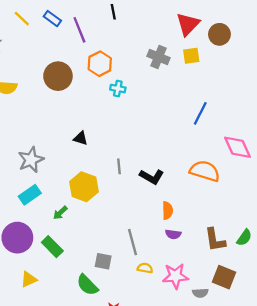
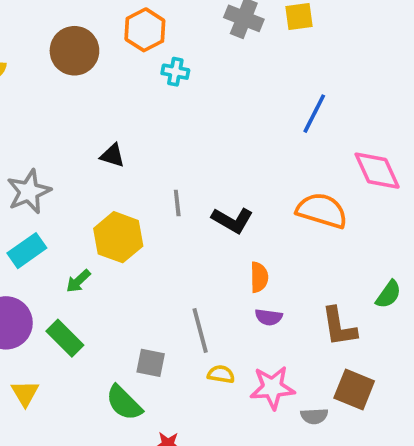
green semicircle: (244, 238) -> (388, 294), moved
yellow triangle: (29, 279) -> (25, 393), turned -36

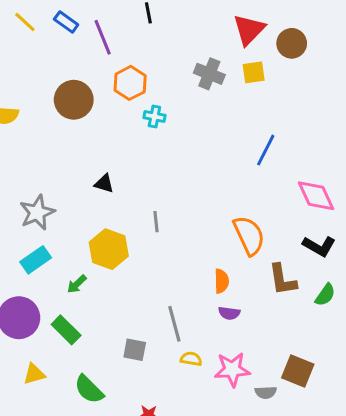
orange semicircle: (322, 211) -> (249, 235), moved, turned 48
black L-shape: (232, 220) -> (319, 246), moved
brown L-shape: (339, 327) -> (283, 280), moved
yellow triangle: (25, 393) -> (34, 374), turned 45
green semicircle: (124, 403) -> (89, 389), moved

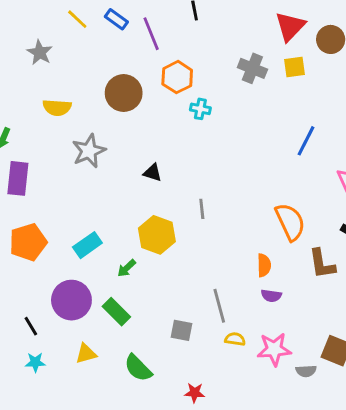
gray star: (37, 213) -> (89, 151), moved

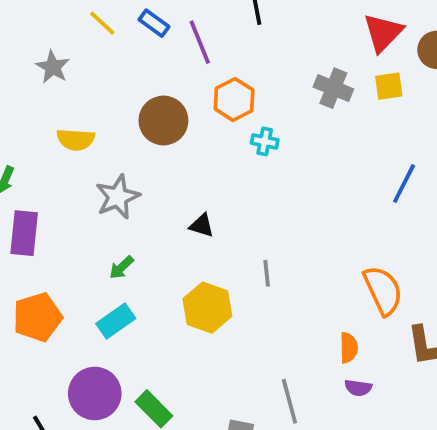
green arrow: (126, 268) -> (121, 268), moved

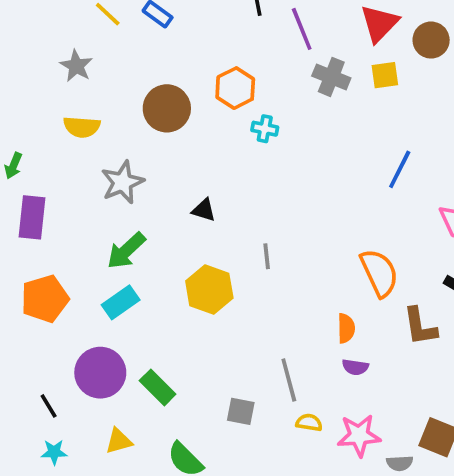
purple line: (200, 42) -> (302, 29), moved
gray star: (53, 67) -> (76, 66), moved
green arrow: (121, 268) -> (126, 251), size x1.6

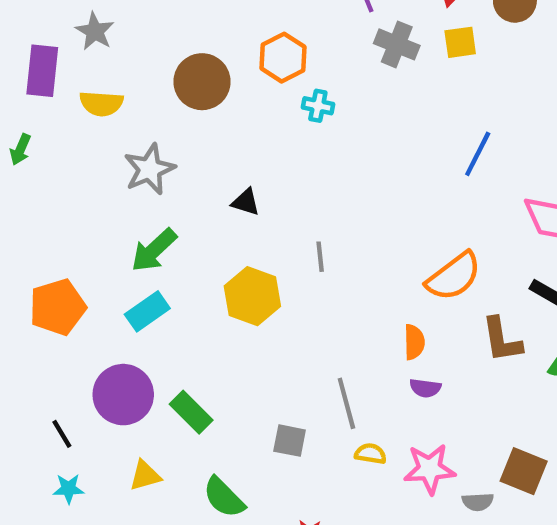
purple rectangle: (32, 217) -> (42, 71), moved
orange semicircle: (379, 273) -> (454, 276), turned 78

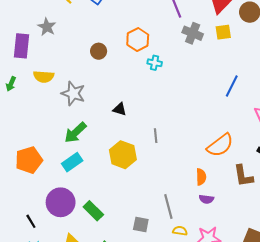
brown circle: (202, 82) -> (99, 51), size x0.6
yellow semicircle: (101, 104) -> (44, 77), moved
gray star: (149, 169) -> (73, 93), turned -30

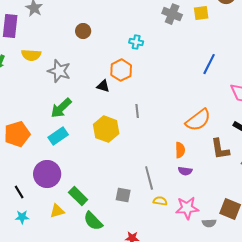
orange hexagon: (138, 40) -> (121, 70), moved
green rectangle: (93, 211) -> (78, 196), moved

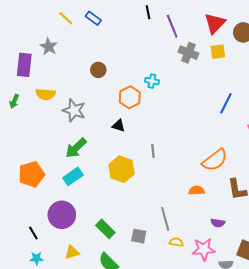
orange hexagon: (121, 70) -> (130, 97), moved
orange semicircle: (180, 150) -> (197, 190), turned -91
purple semicircle: (185, 171) -> (218, 223), moved
green rectangle: (78, 196) -> (105, 229), moved

